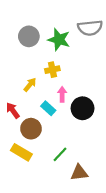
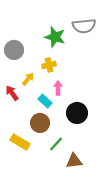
gray circle: (29, 36) -> (14, 50), moved
black circle: (83, 108) -> (77, 113), moved
red arrow: (13, 110) -> (12, 93), moved
brown circle: (31, 129) -> (40, 123), moved

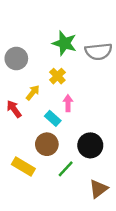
gray semicircle: (84, 26) -> (99, 51), moved
yellow cross: (49, 65) -> (57, 76), turned -32
black circle: (77, 113) -> (90, 145), moved
brown triangle: (74, 161) -> (99, 189), moved, turned -30

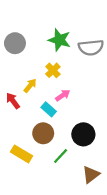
gray circle: (16, 59) -> (15, 43), moved
pink arrow: (68, 103) -> (63, 95), turned 56

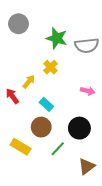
gray circle: (15, 43) -> (18, 24), moved
pink arrow: (63, 95) -> (88, 91), moved, turned 48

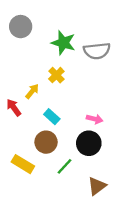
pink arrow: (88, 91) -> (95, 119), moved

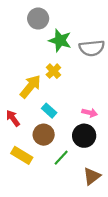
gray circle: (21, 27) -> (38, 19), moved
yellow arrow: (32, 91) -> (30, 86), size x1.6
red arrow: (14, 107) -> (13, 118), moved

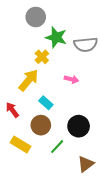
yellow cross: (53, 71) -> (42, 57), moved
pink arrow: (90, 113) -> (71, 79), moved

